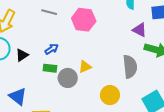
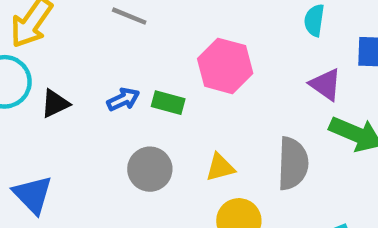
pink hexagon: (84, 20) -> (225, 66), moved
yellow triangle: (85, 67) -> (220, 167), moved
green rectangle: (50, 68) -> (168, 103), moved

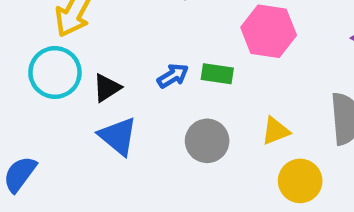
blue triangle: (33, 195) -> (118, 136), moved

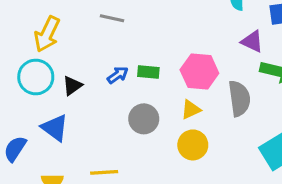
pink hexagon: (269, 31) -> (199, 71), moved
blue triangle: (118, 136) -> (55, 128), moved
yellow circle: (300, 181) -> (193, 145), moved

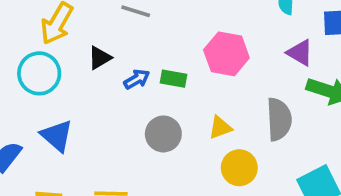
pink hexagon: (199, 71) -> (226, 54), moved
black triangle: (72, 86) -> (100, 58), moved
yellow circle: (193, 145) -> (239, 168), moved

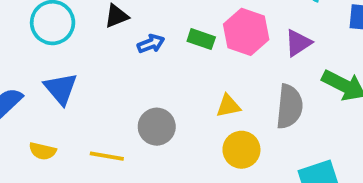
purple triangle: (300, 53) -> (298, 43), moved, turned 48
green rectangle: (174, 79) -> (201, 39), moved
gray circle: (163, 134) -> (157, 127), moved

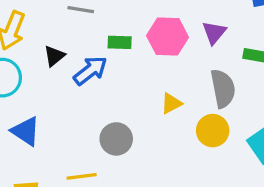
green rectangle: (201, 39) -> (120, 42), moved
blue arrow: (151, 44) -> (90, 71), size x1.5
yellow circle: (241, 150) -> (213, 131), moved

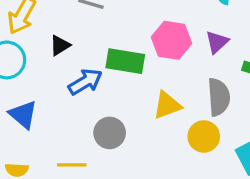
green rectangle: (120, 42) -> (125, 61), moved, size x1.6
blue arrow: (90, 71) -> (85, 82), moved
yellow triangle: (171, 103) -> (167, 105), size x1.4

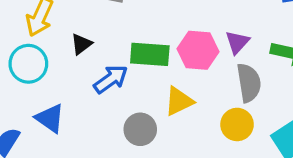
pink hexagon: (172, 40) -> (198, 50), moved
purple triangle: (217, 42) -> (237, 42), moved
yellow triangle: (167, 105) -> (179, 101), moved

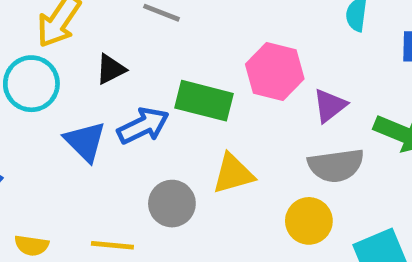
pink hexagon: (198, 50) -> (275, 72), moved
gray semicircle: (249, 83) -> (336, 165), turned 81
blue triangle: (50, 118) -> (85, 141), moved

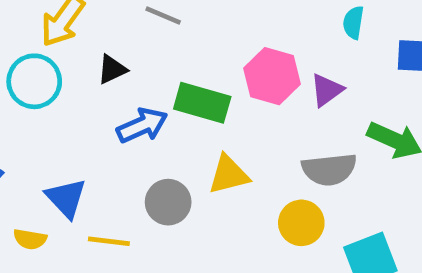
purple triangle: (330, 106) -> (327, 90), moved
blue triangle: (85, 141) -> (66, 198), moved

